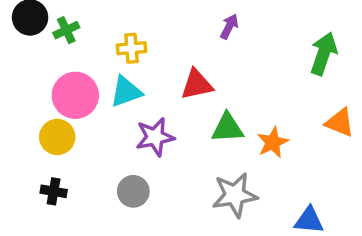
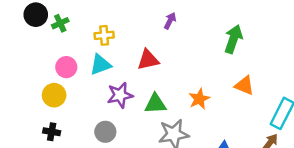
pink circle: (75, 95) -> (66, 67), size x0.7
green triangle: (227, 128) -> (155, 104), moved

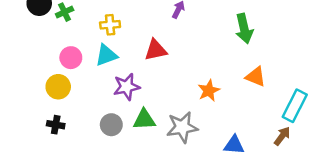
green arrow: (233, 39) -> (244, 29), turned 148
green triangle: (155, 104) -> (144, 120), moved

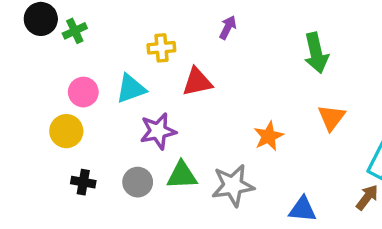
yellow cross: (110, 25) -> (161, 48), moved
orange triangle: (256, 77) -> (331, 118), turned 45
black cross: (56, 125) -> (83, 182), moved

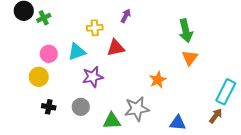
purple arrow: (228, 27) -> (126, 16), moved
orange triangle: (331, 118) -> (190, 58), moved
green triangle: (182, 175) -> (112, 121), moved

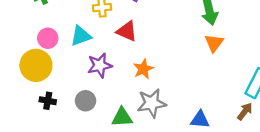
red triangle: (116, 48) -> (127, 31), turned 36
yellow circle: (39, 77) -> (36, 65), size x1.4
orange star: (158, 80) -> (143, 69), moved

